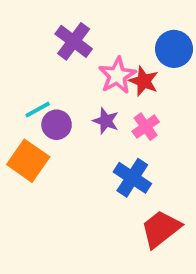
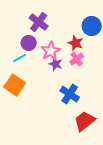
pink star: (117, 75) -> (51, 51), moved
purple circle: (57, 125) -> (29, 43), moved
pink cross: (146, 127) -> (77, 59), moved

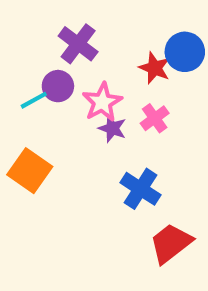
red star: (76, 43) -> (155, 68), moved
cyan line: (20, 58) -> (34, 100), moved

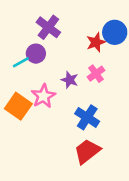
red star: (155, 68) -> (96, 42), turned 30
pink star: (102, 102) -> (43, 96), moved
red trapezoid: (171, 243) -> (87, 151), moved

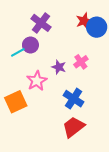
red star: (96, 42) -> (84, 21), moved
orange square: (18, 106) -> (16, 102), moved, turned 30

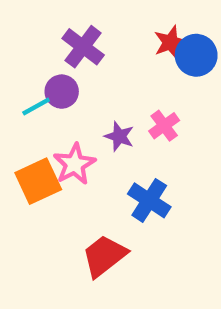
orange square: (16, 102) -> (38, 181), moved
red trapezoid: (74, 127) -> (104, 256), moved

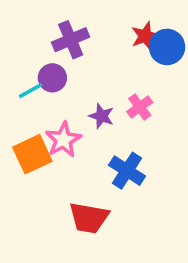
purple cross: (83, 47) -> (71, 40), turned 30
red trapezoid: (104, 256) -> (89, 218), turned -132

